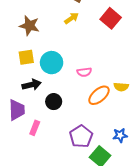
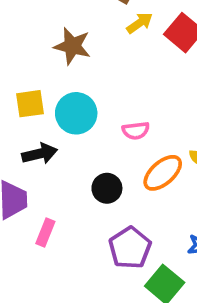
yellow arrow: (72, 18) -> (140, 23), moved
brown star: (29, 26) -> (72, 46), moved
black circle: (54, 102) -> (107, 188), moved

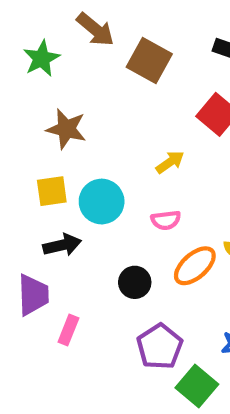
yellow arrow: (140, 23) -> (170, 162), moved
brown star: (72, 46) -> (66, 129), moved

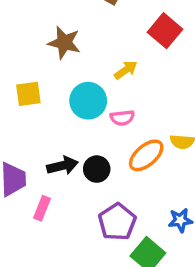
brown star: (66, 129) -> (64, 43), moved
cyan circle: (102, 202) -> (88, 101), moved
black arrow: (62, 245) -> (63, 166), moved

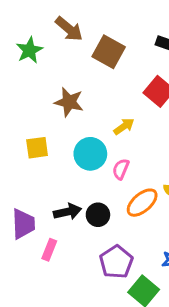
pink semicircle: (122, 118) -> (121, 169), turned 120

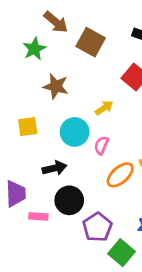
green star: (29, 50) -> (34, 49), moved
black arrow: (67, 212) -> (54, 168), moved
black circle: (98, 215) -> (69, 200), moved, size x1.4
pink rectangle: (49, 250) -> (38, 216), turned 72

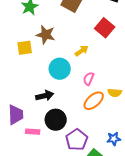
yellow square: (28, 127) -> (25, 48), moved
pink semicircle: (101, 145) -> (89, 79), moved

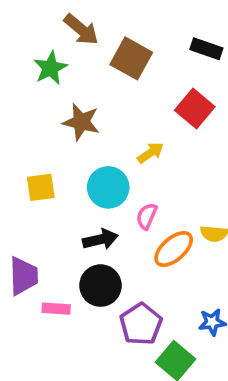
yellow square: (25, 48) -> (41, 187), moved
pink semicircle: (89, 79) -> (147, 216), moved
black arrow: (45, 96) -> (100, 239), moved

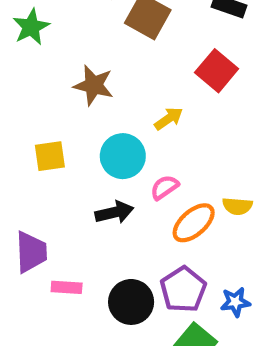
green star: (50, 68) -> (31, 27), moved
pink semicircle: (147, 216) -> (164, 187), turned 32
black circle: (100, 286) -> (131, 302), moved
purple pentagon: (141, 324) -> (183, 289), moved

